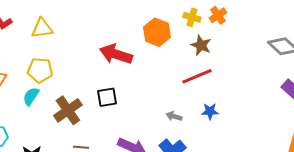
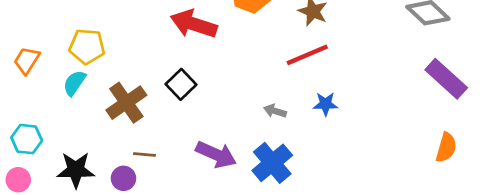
black square: (107, 97) -> (181, 84), turned -35

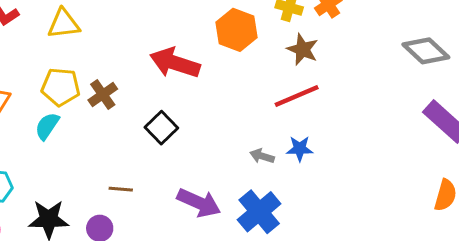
brown cross: (126, 103) -> (103, 94), moved, size x0.7
blue star: (326, 104) -> (300, 149), moved
brown line: (145, 154) -> (121, 189), moved

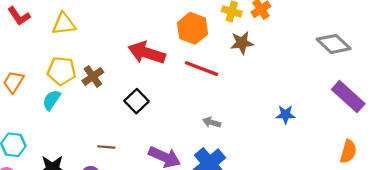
brown star: (303, 49) -> (242, 43), turned -30
red line: (297, 96) -> (202, 69), moved, turned 44
blue star: (300, 149) -> (286, 115), moved

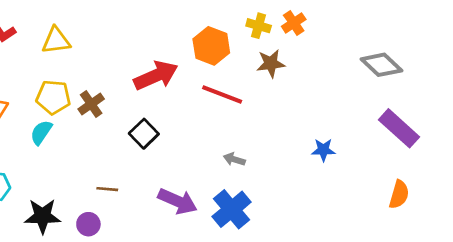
red arrow: (147, 53) -> (156, 76), turned 138

